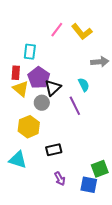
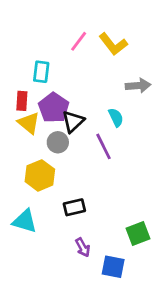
blue square: (89, 185) -> (113, 267), moved

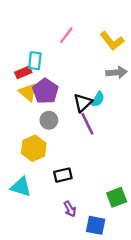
yellow L-shape: (113, 44) -> (112, 41), moved
red rectangle: (22, 101) -> (23, 72), moved, turned 63
cyan semicircle: (116, 117) -> (98, 99), turned 56
black triangle: (73, 122) -> (83, 103), moved
yellow triangle: (29, 123) -> (28, 92), moved

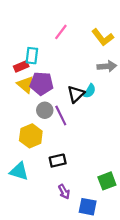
purple pentagon: (45, 91) -> (42, 83), turned -30
purple line: (87, 124) -> (61, 116), moved

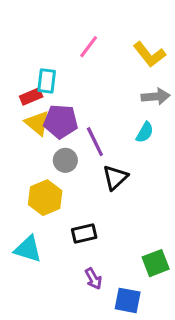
cyan semicircle: (90, 91) -> (145, 132), moved
black triangle: (76, 94) -> (115, 177), moved
purple line: (61, 116) -> (95, 142), moved

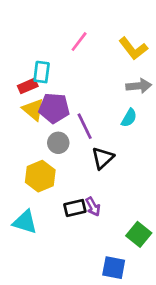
green square: (156, 263) -> (139, 234), turned -30
purple arrow: (93, 279) -> (93, 207), moved

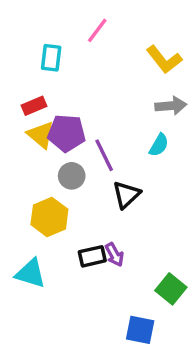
pink line: (79, 42) -> (97, 30), moved
cyan rectangle: (42, 72) -> (51, 58), moved

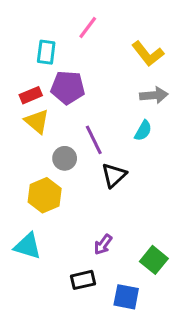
purple pentagon: (67, 133) -> (68, 88), moved
purple arrow: (114, 255) -> (103, 245), moved, turned 65
black rectangle: (92, 256) -> (83, 280), moved

